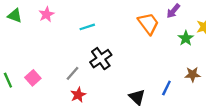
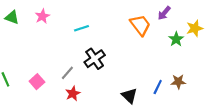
brown star: (193, 74) -> (178, 82), moved
pink square: (33, 78) -> (37, 82), moved

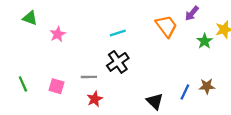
pink star: (42, 16) -> (58, 34), moved
cyan line: (82, 28) -> (118, 33), moved
gray line: (67, 73) -> (89, 77), turned 48
pink square: (37, 82) -> (56, 86), turned -32

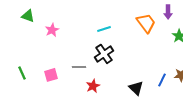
purple arrow: (192, 13) -> (168, 12), turned -40
pink square: (56, 86) -> (51, 75), turned -32
red star: (95, 99) -> (93, 86), moved

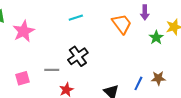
cyan line: (104, 29) -> (76, 18), moved
pink star: (52, 30) -> (24, 31), size x1.5

